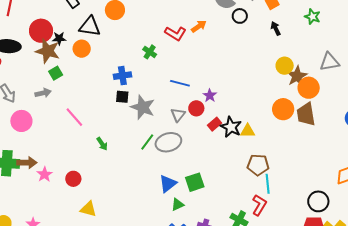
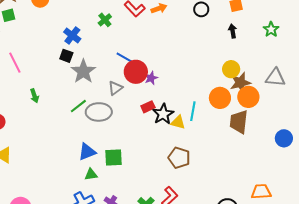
blue cross: (122, 76) -> (72, 35), turned 30
red circle: (196, 108) -> (136, 72), moved, size x1.5
orange circle: (283, 109) -> (220, 98), moved
cyan line: (268, 184) -> (193, 111), moved

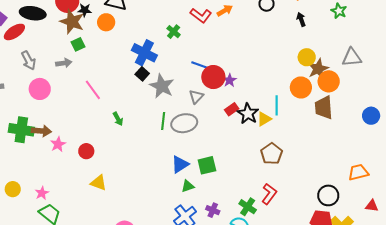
blue cross: (72, 35) -> (144, 53), size x1.4
black square: (66, 56) -> (142, 74), turned 32
green line: (78, 106) -> (163, 121), turned -36
yellow triangle: (178, 122) -> (264, 119), turned -35
brown pentagon: (179, 158) -> (272, 154), turned 30

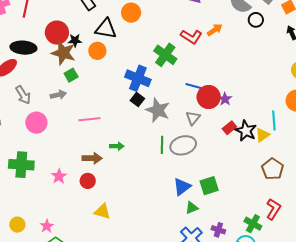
green cross: (174, 32) -> (165, 55), size x1.6
pink line: (93, 90) -> (89, 119), turned -55
green arrow: (118, 119) -> (117, 146), turned -56
brown arrow: (41, 131) -> (92, 158), moved

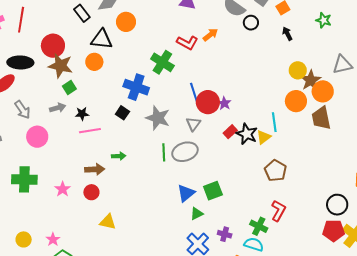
black star: (75, 40) -> (82, 114), moved
blue line: (195, 87) -> (194, 92), turned 60
black square: (137, 99) -> (122, 113), moved

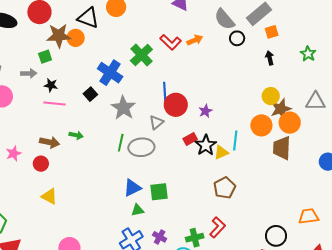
brown star: (60, 66) -> (59, 36), moved, turned -30
purple star: (224, 103) -> (205, 111), moved
green cross: (259, 226) -> (195, 238), turned 36

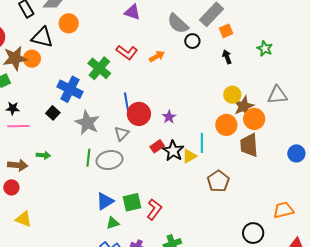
orange arrow: (195, 40) -> (157, 56), moved
brown pentagon: (225, 188) -> (218, 181), moved
red L-shape: (217, 227) -> (154, 209), moved

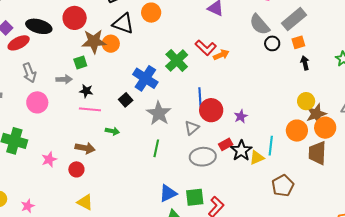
orange square: (226, 31) -> (298, 42), moved
orange arrow: (157, 56) -> (221, 55), moved
green arrow: (43, 155) -> (112, 131), moved
gray ellipse: (110, 160) -> (203, 157), moved

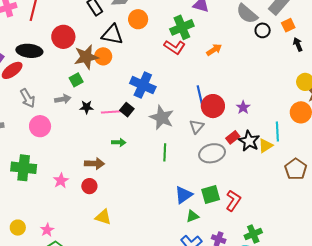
red L-shape: (206, 48) -> (175, 47), moved
green cross: (177, 61) -> (182, 27), moved, turned 30
pink line: (90, 109) -> (112, 112), moved

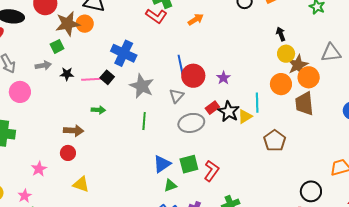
black arrow: (298, 44) -> (281, 34), moved
pink star: (61, 181) -> (39, 169), moved

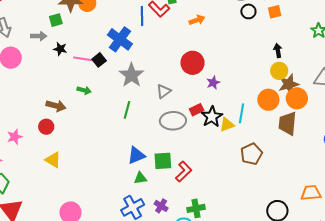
blue line: (181, 65) -> (142, 16), moved
red circle: (193, 76) -> (193, 63), moved

